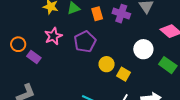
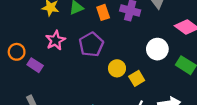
yellow square: (124, 74) -> (137, 78), turned 32

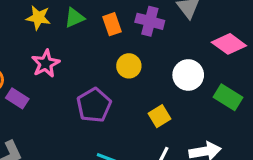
purple pentagon: (91, 44) -> (94, 105), moved
yellow circle: (117, 68) -> (129, 66), moved

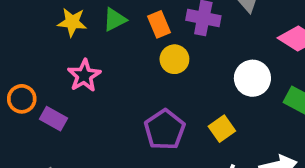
yellow circle: (129, 66) -> (174, 59), moved
purple pentagon: (94, 105) -> (165, 130), moved

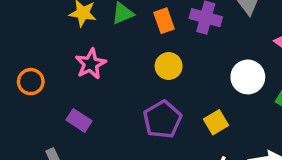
yellow circle: (174, 59) -> (169, 66), moved
purple rectangle: (54, 119) -> (79, 120), moved

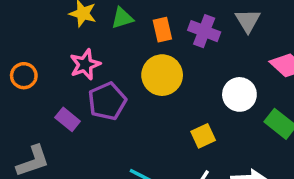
yellow circle: (169, 66) -> (162, 75), size x1.5
purple pentagon: (162, 119) -> (107, 101), moved

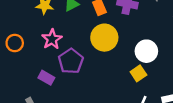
orange circle: (24, 76) -> (15, 43), moved
white circle: (239, 94) -> (146, 51), moved

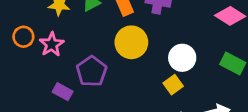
pink star: (52, 39) -> (52, 44), moved
orange circle: (15, 43) -> (23, 37), moved

